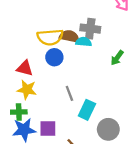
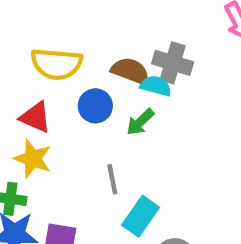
yellow semicircle: (50, 37) -> (57, 64), moved
green arrow: (117, 58) -> (140, 122), moved

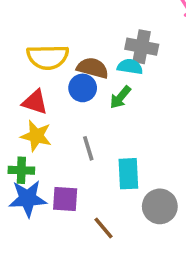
brown semicircle: (131, 71) -> (93, 68), moved
gray line: (112, 179) -> (88, 148), moved
cyan rectangle: (141, 216) -> (128, 174), turned -32

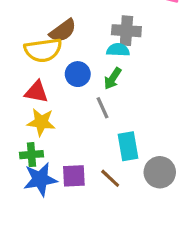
brown semicircle: (93, 68) -> (63, 31), moved, turned 136
gray line: (88, 148) -> (102, 108), moved
brown line: (104, 228) -> (110, 178), moved

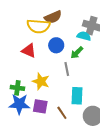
yellow star: (41, 122) -> (41, 81), moved

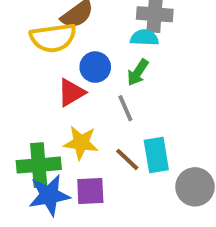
red triangle: (29, 51) -> (71, 93), moved, turned -42
green cross: (17, 88) -> (39, 165), size x1.5
brown line: (62, 113) -> (127, 159), moved

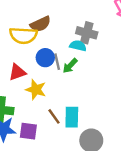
red triangle: (71, 93) -> (17, 72), moved
gray line: (125, 108) -> (57, 62), moved
yellow star: (81, 143) -> (36, 90), moved

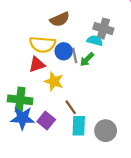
yellow semicircle: (23, 35) -> (42, 44), moved
cyan rectangle: (72, 117) -> (79, 126), moved
purple square: (28, 131) -> (46, 121), turned 30

